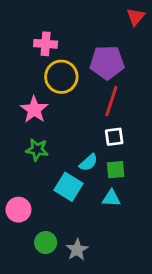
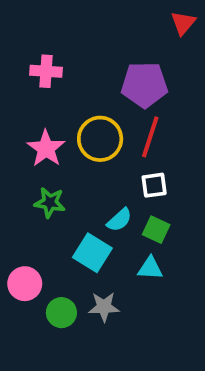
pink cross: (46, 44) -> (46, 71), moved
yellow circle: (61, 77) -> (100, 139), moved
green square: (116, 170) -> (156, 230), turned 30
green circle: (46, 242) -> (61, 313), moved
gray star: (77, 250) -> (104, 307), moved, turned 30

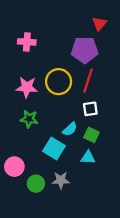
red triangle: (183, 23) -> (99, 24), moved
pink star: (46, 148) -> (27, 87), turned -30

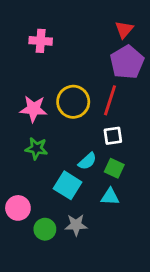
pink cross: (27, 42) -> (41, 41), moved
purple pentagon: (85, 50) -> (127, 62), moved, turned -30

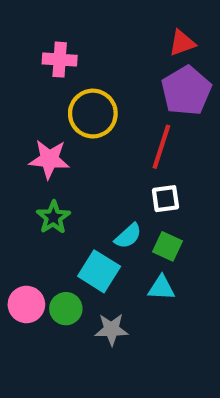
red triangle: (124, 30) -> (182, 43), turned 30
yellow circle: (73, 102) -> (93, 114), moved
green star: (36, 148) -> (53, 217), turned 30
green circle: (45, 229) -> (66, 309), moved

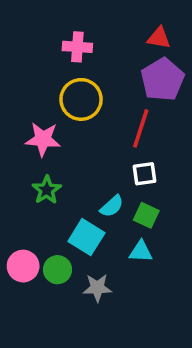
red triangle: (182, 43) -> (159, 38), turned 30
pink cross: (60, 60) -> (77, 47), moved

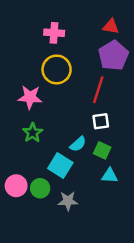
cyan triangle: (141, 252) -> (110, 176), moved

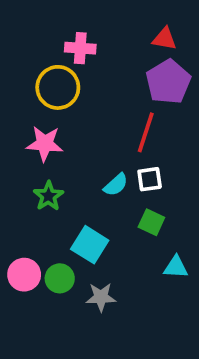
yellow circle: (57, 69) -> (58, 87), moved
cyan semicircle: (78, 144) -> (116, 185), moved
cyan triangle: (110, 176) -> (176, 267), moved

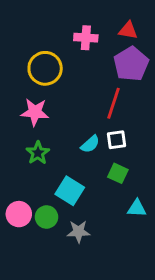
pink cross: (80, 48) -> (86, 38), moved

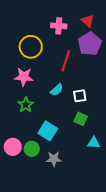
red triangle: (128, 30) -> (88, 21), turned 32
red line: (114, 103) -> (66, 61), moved
cyan semicircle: (90, 144) -> (57, 90), moved

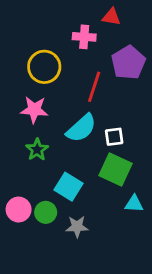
red triangle: (88, 21) -> (111, 17), moved, turned -32
cyan semicircle: (57, 90) -> (81, 128), size x1.6
green square: (81, 119) -> (116, 170), size x1.6

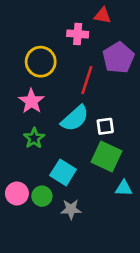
pink star: (34, 110) -> (31, 101), turned 30

